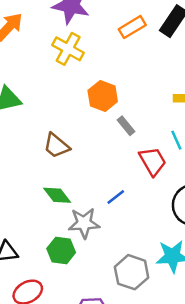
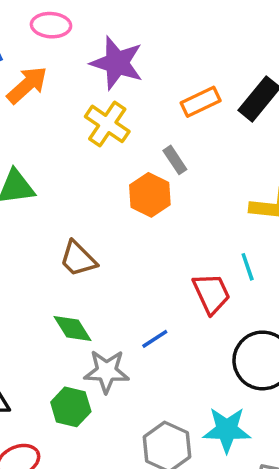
gray rectangle: (126, 126) -> (175, 160), moved

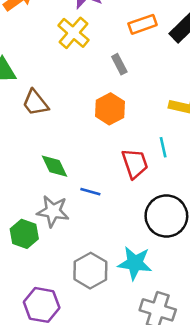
orange hexagon: (150, 195) -> (110, 109), moved
brown trapezoid: (78, 259) -> (35, 103), moved
green diamond: (72, 328) -> (55, 166), moved
blue line: (155, 339) -> (90, 192), turned 42

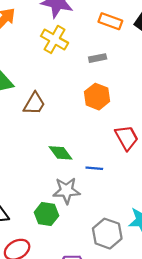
orange rectangle: (143, 24) -> (110, 21), turned 50
gray rectangle: (119, 64) -> (98, 58), turned -63
brown trapezoid: (35, 103) -> (34, 104), turned -100

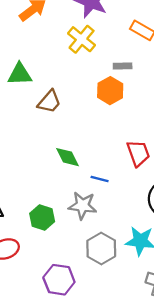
orange hexagon: (97, 97) -> (110, 91), moved
gray star: (66, 191) -> (83, 206), moved

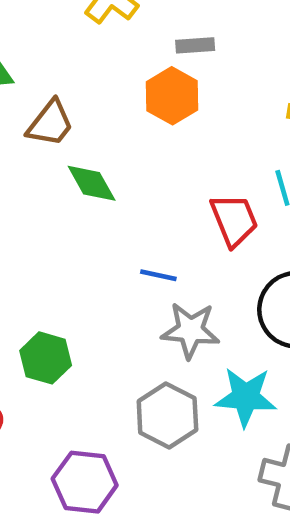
green diamond: (67, 157) -> (92, 183), moved
gray star: (83, 206) -> (190, 330), moved

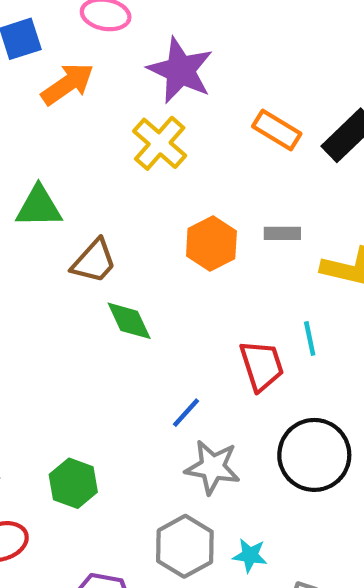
gray rectangle: (195, 45) -> (282, 233), moved
blue line: (158, 275) -> (186, 413), turned -64
cyan star: (246, 397) -> (250, 555), moved, size x0.6

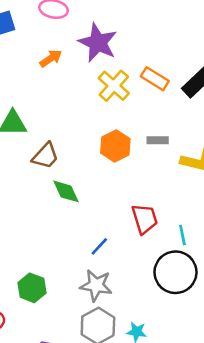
orange arrow: (68, 84) -> (51, 58), moved, size x0.7
yellow cross: (160, 143) -> (114, 86), moved
cyan line: (310, 338) -> (182, 235), moved
gray star: (213, 467) -> (96, 285), moved

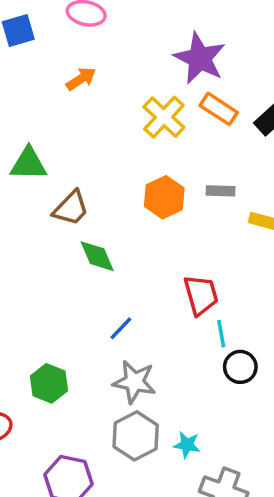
purple star: (98, 43) -> (200, 58), moved
cyan line: (182, 235) -> (221, 334), moved
blue line: (99, 246) -> (121, 328), moved
black circle: (175, 272) -> (240, 367), size x0.6

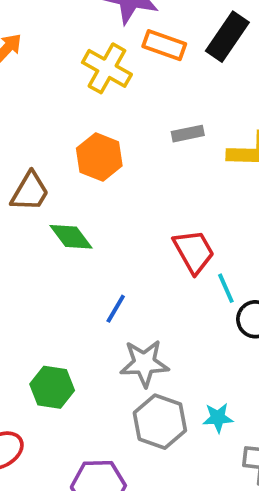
orange hexagon: (164, 197) -> (99, 157), moved

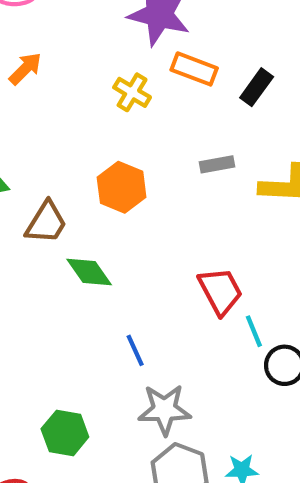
black rectangle: (227, 37) -> (257, 87), moved, size x0.7
yellow cross: (107, 68) -> (132, 92), size x0.7
blue line: (116, 309) -> (135, 350), turned -56

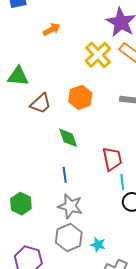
yellow cross: (132, 92) -> (98, 55), size x1.5
green diamond: (89, 272) -> (68, 138), moved

